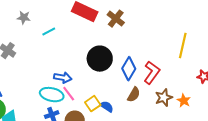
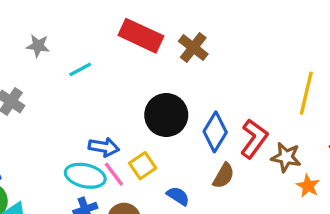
brown star: (164, 98) -> (286, 157), moved, turned 30
yellow square: (93, 104) -> (143, 166), moved

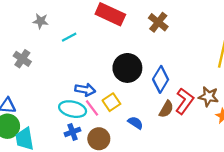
brown cross: (193, 48) -> (158, 22), moved
red L-shape: (254, 139) -> (185, 101), moved

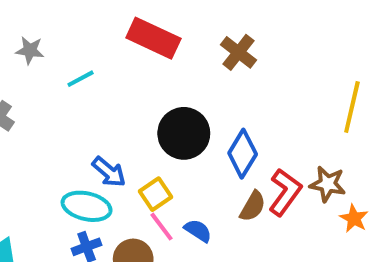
blue arrow: (85, 90) -> (109, 172), turned 30
pink line: (92, 108) -> (162, 227), moved

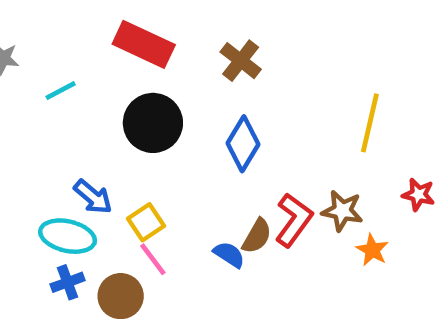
black circle: (184, 133) -> (153, 123), moved
blue diamond: (243, 154) -> (243, 144), moved
blue semicircle: (198, 231) -> (229, 255), moved

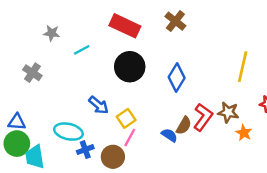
brown cross: (241, 61) -> (175, 21), moved
cyan ellipse: (68, 236) -> (68, 132), moved
pink line: (153, 259) -> (130, 138), turned 66

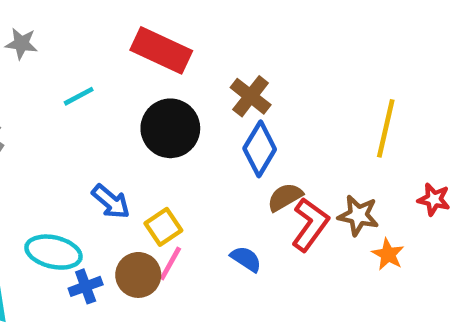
brown cross: (175, 21) -> (251, 96), moved
gray star: (52, 33) -> (21, 44), moved
brown semicircle: (184, 126) -> (285, 197), moved, turned -150
brown circle: (113, 157) -> (138, 275), moved

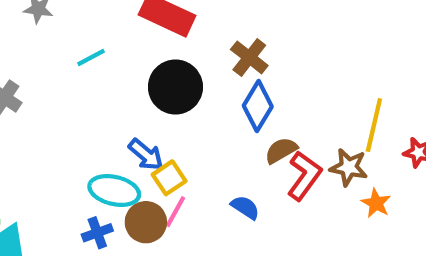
yellow line: (386, 128) -> (374, 125), moved
blue arrow: (111, 202) -> (146, 155), moved
cyan ellipse: (54, 252) -> (114, 190), moved

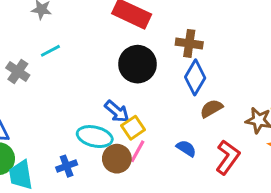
cyan line: (91, 57) -> (50, 51), moved
brown cross: (249, 57) -> (189, 43), turned -30
red L-shape: (304, 176) -> (228, 157), moved
blue cross: (97, 233) -> (67, 166), moved

